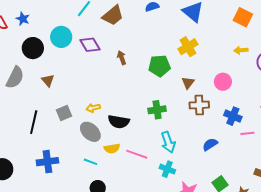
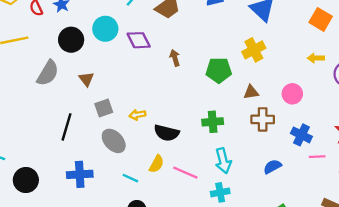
brown triangle: (188, 83) -> (251, 92), turned 40
gray square: (64, 113) -> (104, 108), moved
gray ellipse: (90, 132) -> (114, 141), moved
yellow semicircle: (112, 148) -> (157, 164), turned -56
cyan cross: (167, 169) -> (220, 192), turned -35

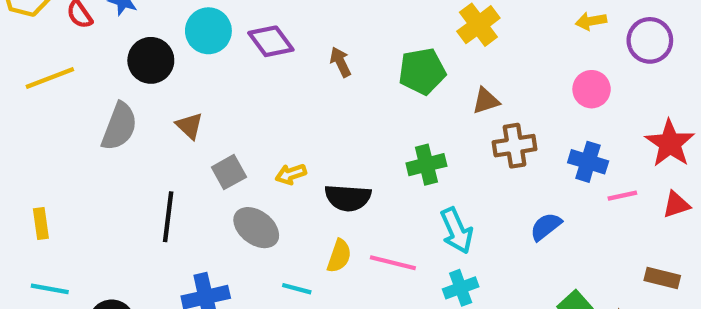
pink circle: (292, 94) -> (592, 89), moved

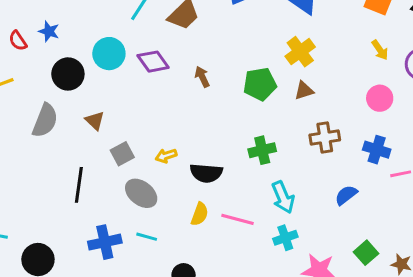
yellow arrow: (591, 21) -> (380, 50), turned -115
brown triangle: (486, 101) -> (304, 91), moved
cyan line: (297, 289) -> (147, 237), moved

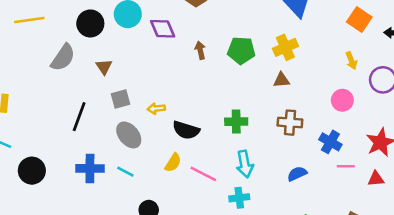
green pentagon: (260, 84) -> (241, 50), moved

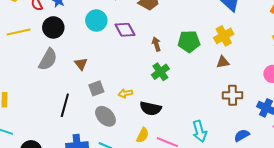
black circle: (90, 23) -> (53, 27), moved
green cross: (236, 122) -> (160, 72), moved, turned -30

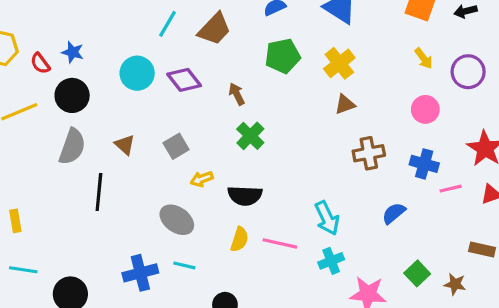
green pentagon: (189, 41) -> (283, 56), moved
gray square: (96, 88) -> (176, 146), moved
black line: (65, 105) -> (99, 192), moved

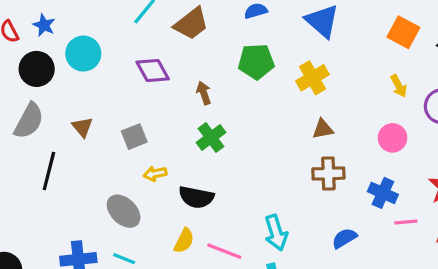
cyan circle: (137, 73) -> (83, 54), moved
brown triangle: (345, 104) -> (323, 129), moved

